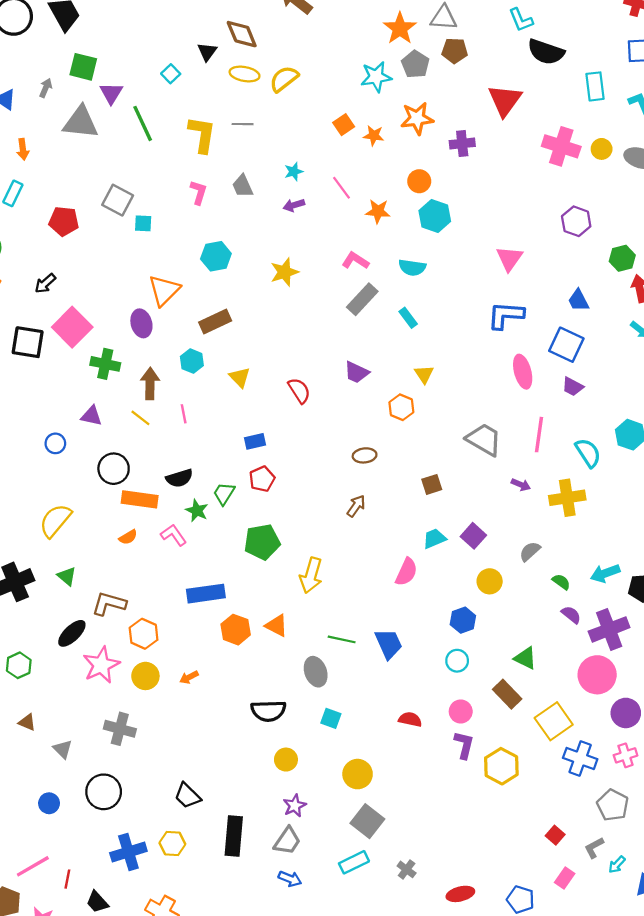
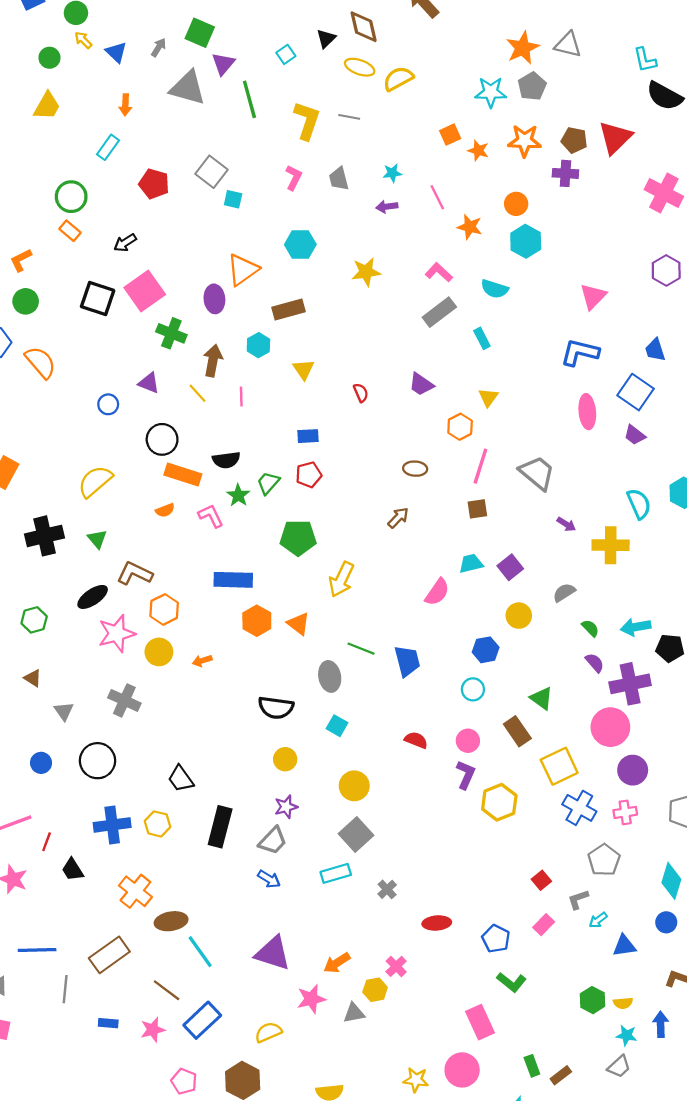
brown pentagon: (455, 51) -> (574, 140), moved
red semicircle: (299, 391) -> (361, 393), size x0.7
pink line: (539, 435) -> (480, 466), moved

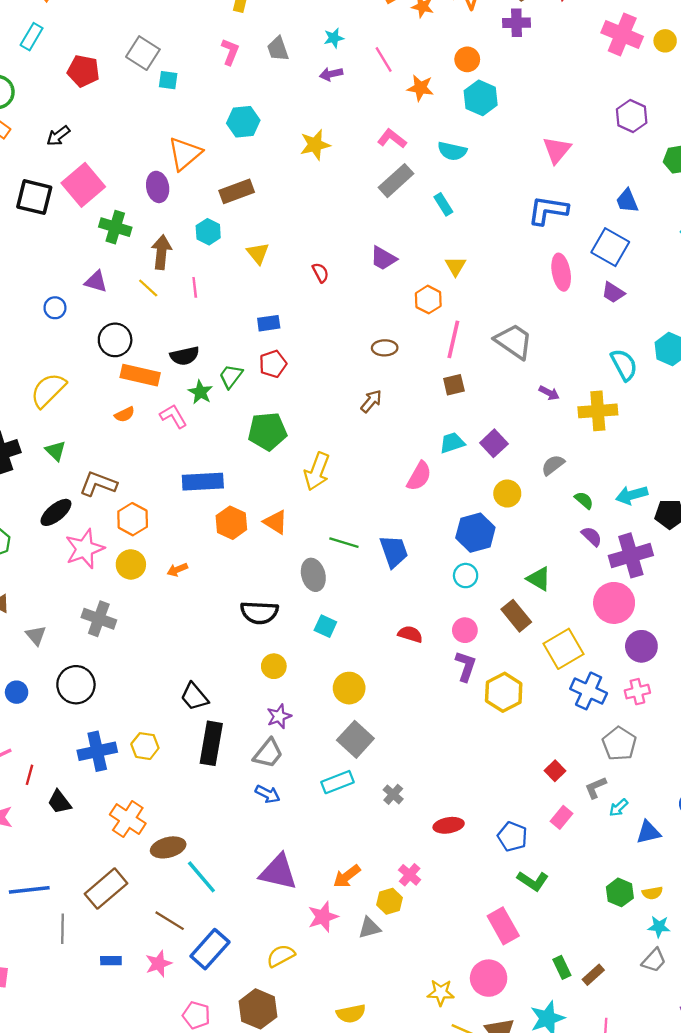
blue hexagon: (486, 650) -> (475, 533), size x1.4
black trapezoid: (181, 779) -> (194, 697), moved

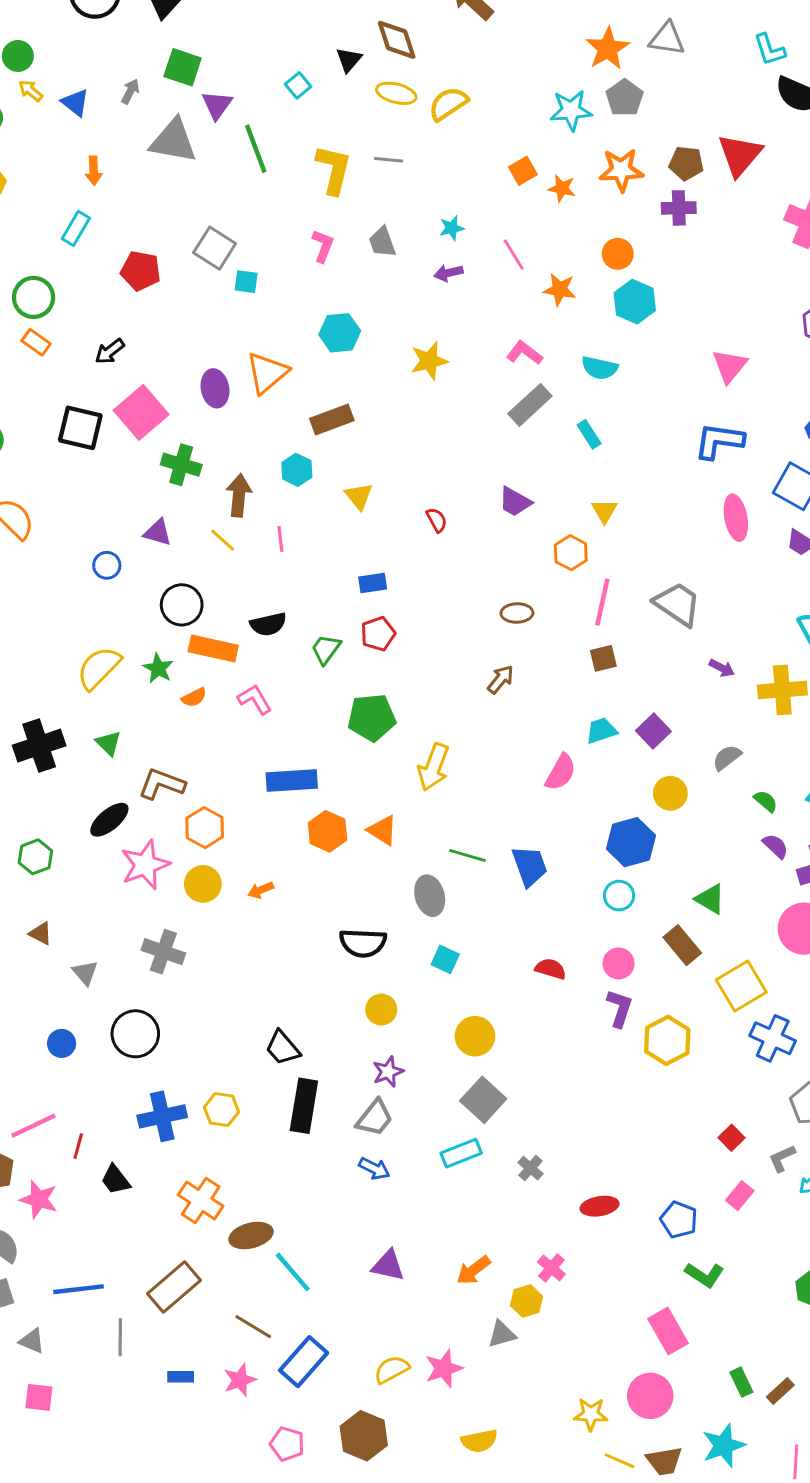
purple ellipse: (158, 187) -> (215, 388), moved
green star: (200, 392) -> (158, 668), moved
purple triangle: (278, 872) -> (388, 1265), size x0.7
pink star: (323, 917) -> (444, 1368), moved

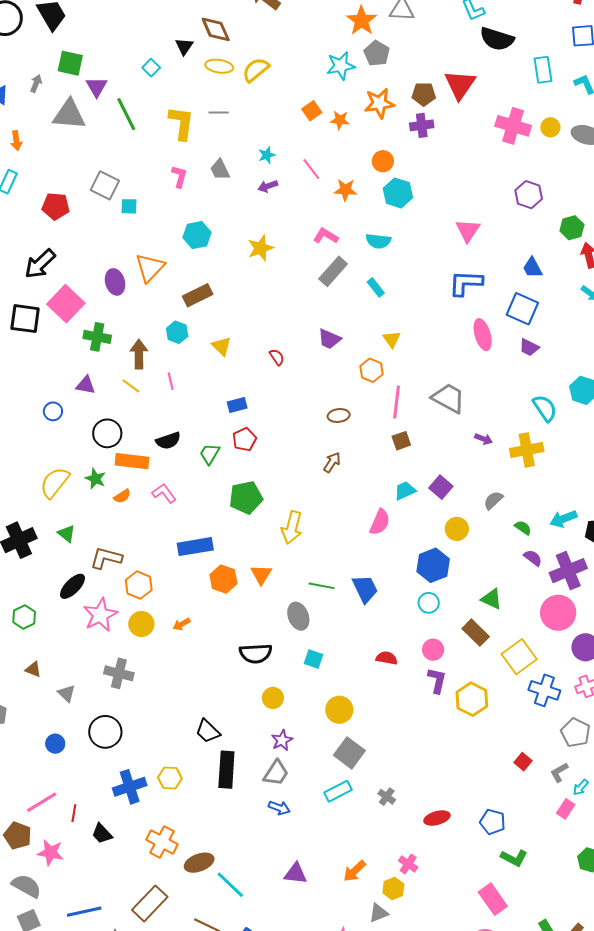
black arrow: (110, 351) -> (40, 264), size x1.6
orange triangle: (382, 830) -> (261, 574), turned 35
pink rectangle: (740, 1196) -> (566, 809), moved

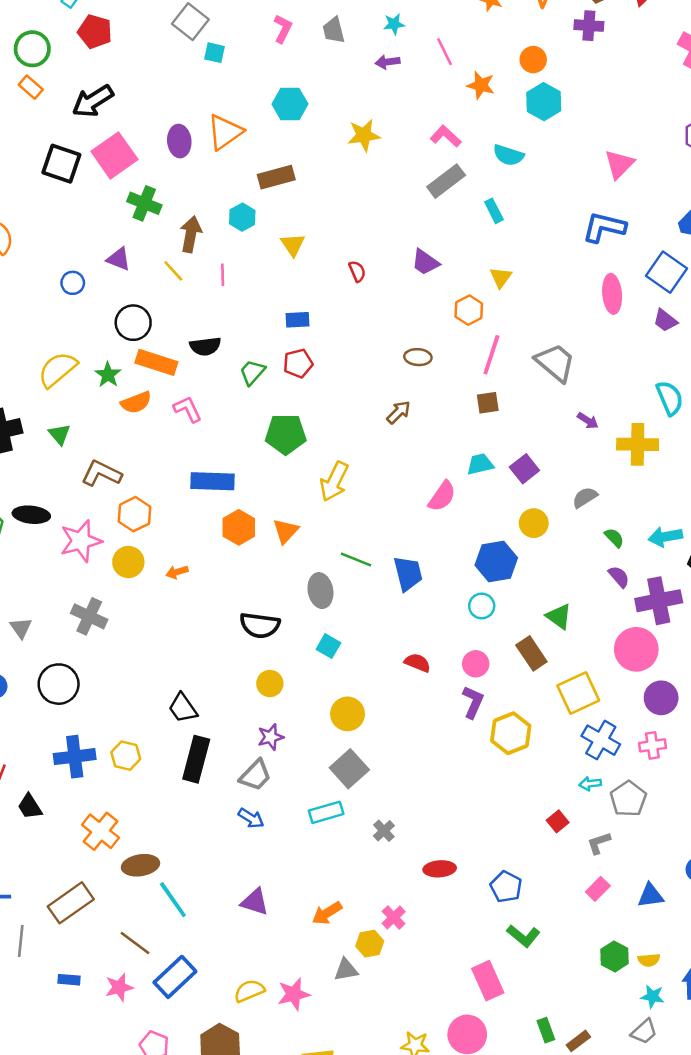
red pentagon: (56, 206) -> (95, 32), moved
orange semicircle: (122, 496) -> (136, 403), size x1.4
black ellipse: (73, 586) -> (31, 515), moved, turned 40
cyan arrow: (581, 787) -> (590, 784), moved, turned 30

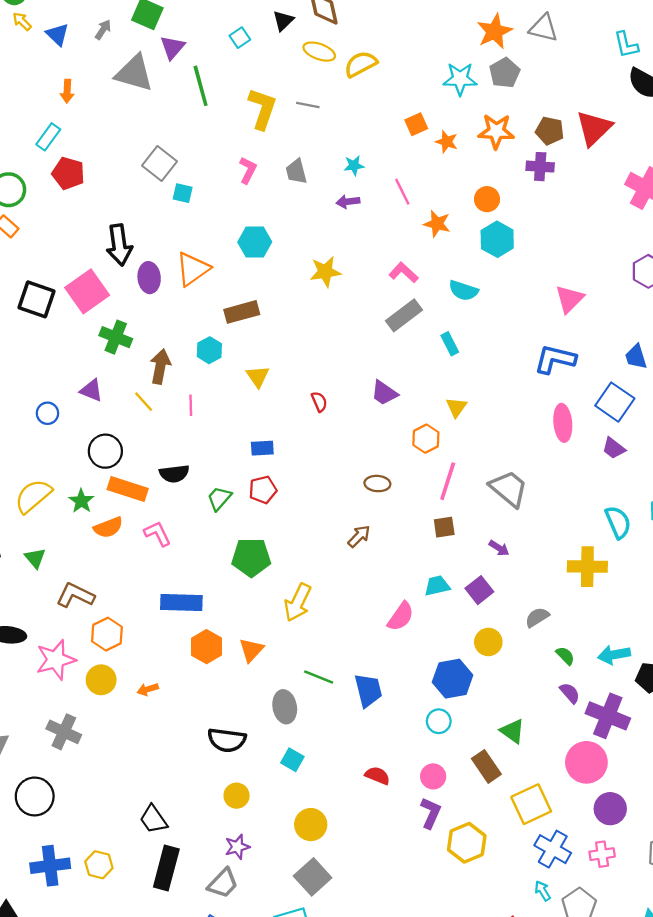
black arrow: (93, 101) -> (119, 245), moved, turned -66
purple arrow: (588, 421) -> (499, 548), moved
purple cross: (659, 601) -> (608, 716), turned 33
cyan arrow: (590, 784) -> (543, 891), turned 66

